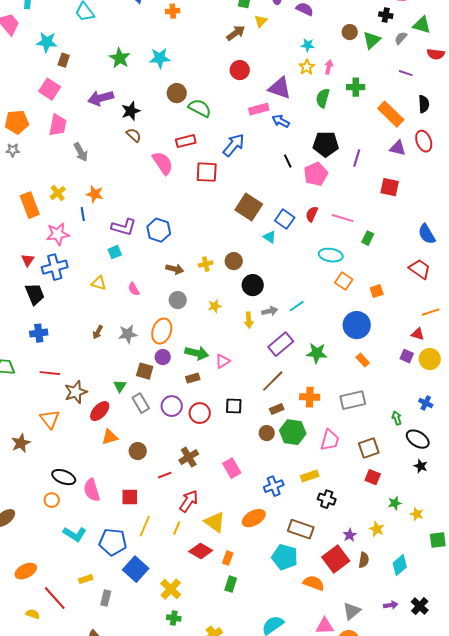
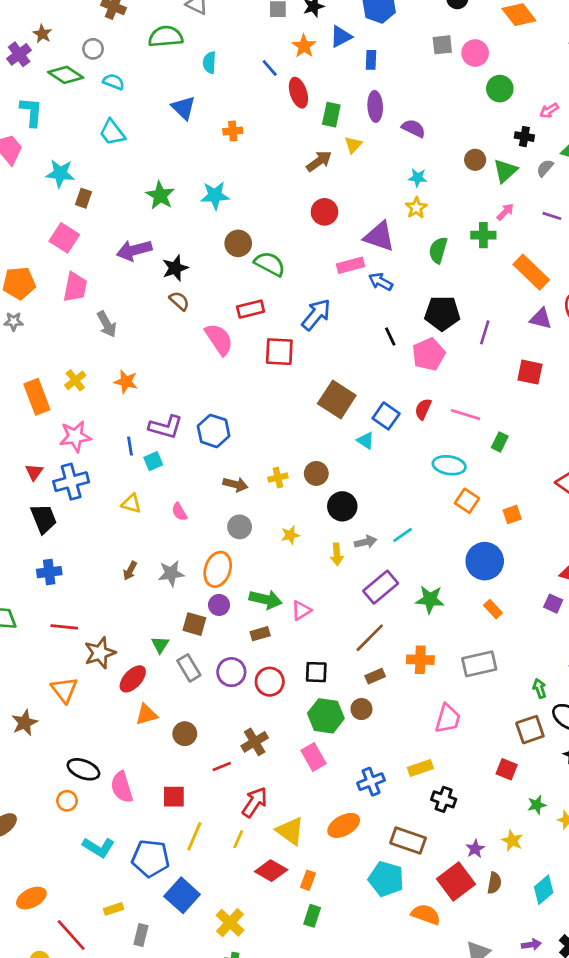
pink arrow: (329, 67) -> (505, 212), moved, turned 32
blue line: (83, 214) -> (130, 446), moved
green hexagon: (293, 432) -> (326, 716), moved
brown square: (369, 448) -> (530, 730), moved

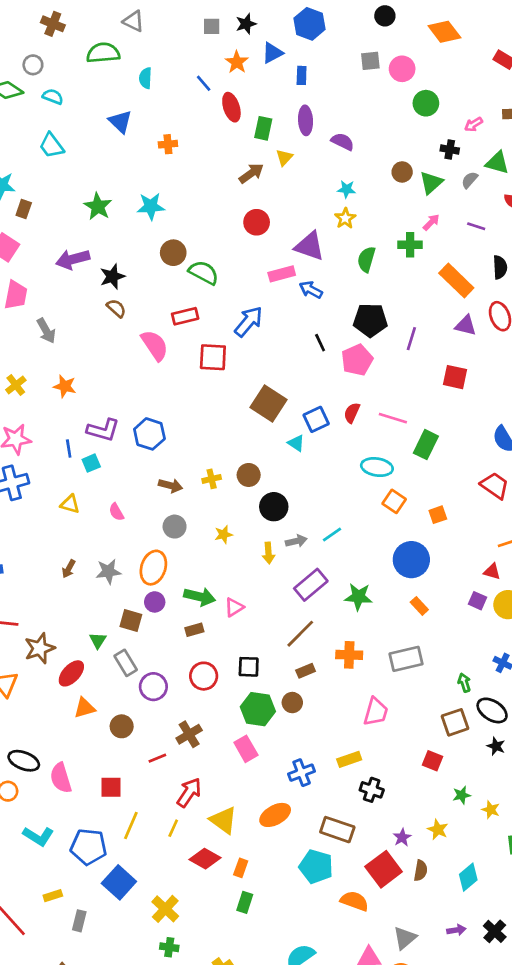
blue square: (386, 416) -> (316, 419), turned 30
green rectangle: (500, 442) -> (426, 445), size x1.5
purple circle: (231, 672) -> (153, 687), moved

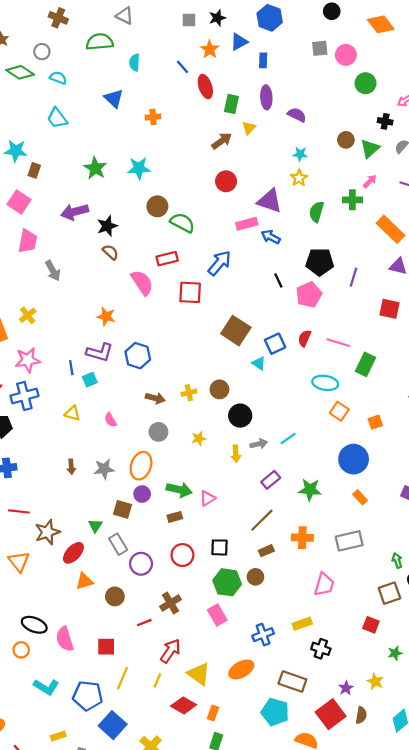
orange star: (65, 386) -> (106, 316), moved
brown arrow: (69, 569) -> (71, 467), turned -32
purple rectangle: (311, 585) -> (271, 480), size x0.7

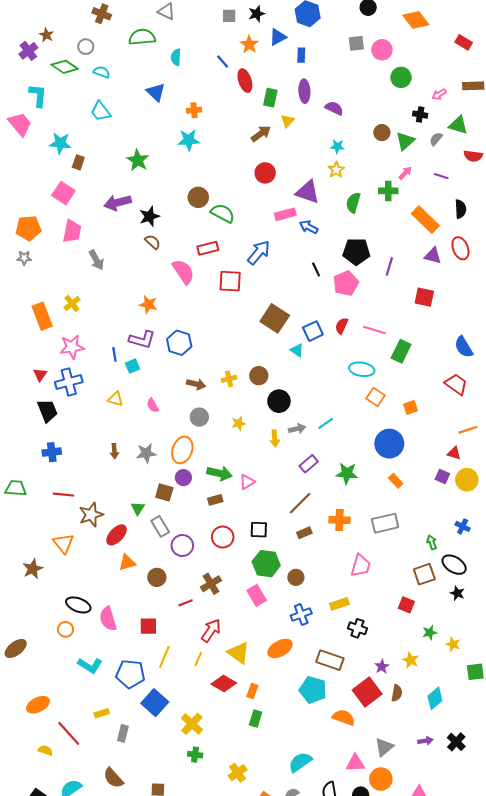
cyan star: (139, 168) -> (189, 140), moved
brown circle: (255, 577) -> (296, 577), moved

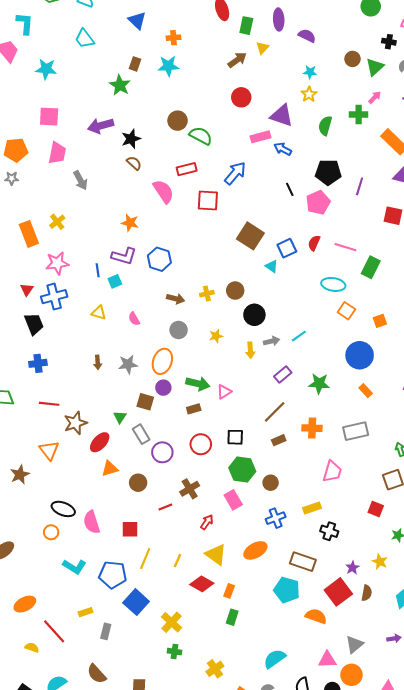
brown rectangle: (78, 162) -> (135, 64), moved
pink square: (63, 193) -> (49, 117), turned -30
red arrow: (211, 630) -> (207, 522), moved, size x0.7

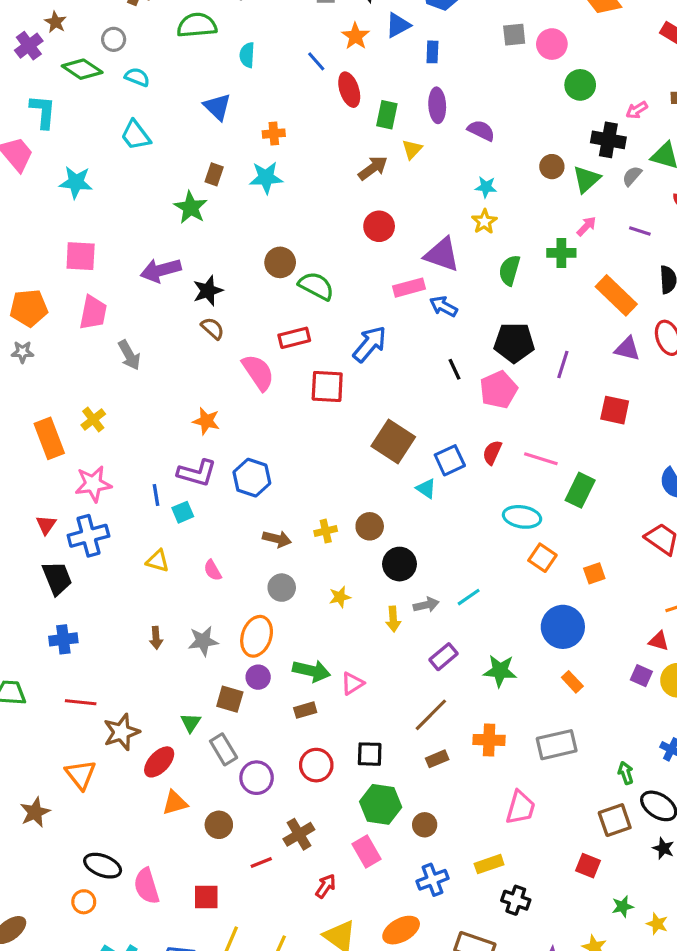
black cross: (389, 42) -> (608, 140), size x1.5

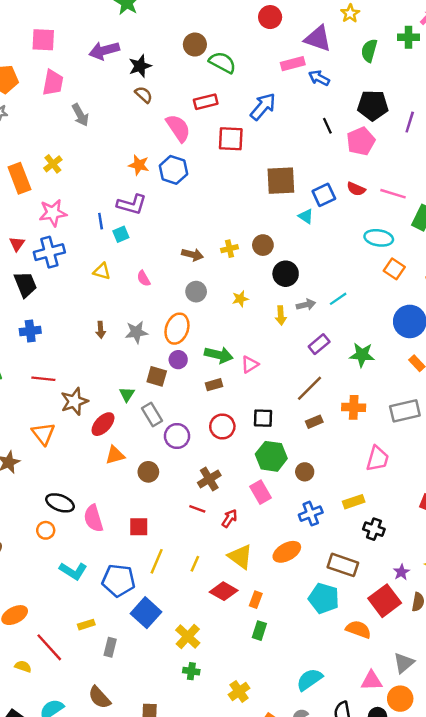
brown square: (393, 441) -> (281, 181), turned -36
red semicircle: (492, 452) -> (356, 189), turned -90
blue hexagon: (252, 478) -> (173, 170), moved
red line: (261, 862) -> (197, 509), moved, turned 42

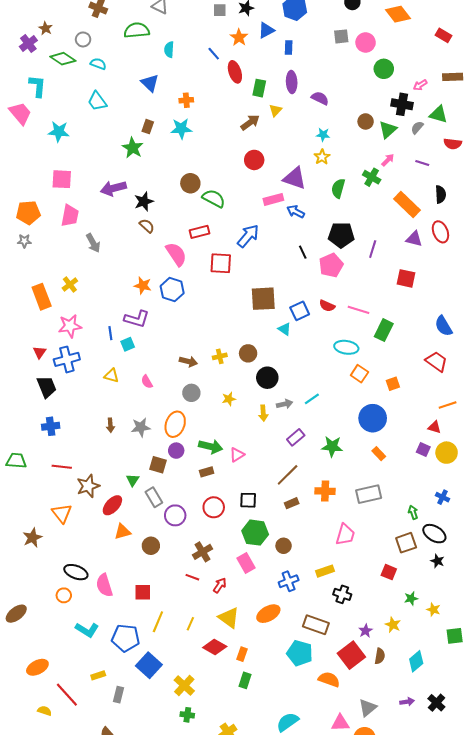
green cross: (409, 37) -> (372, 177), turned 30

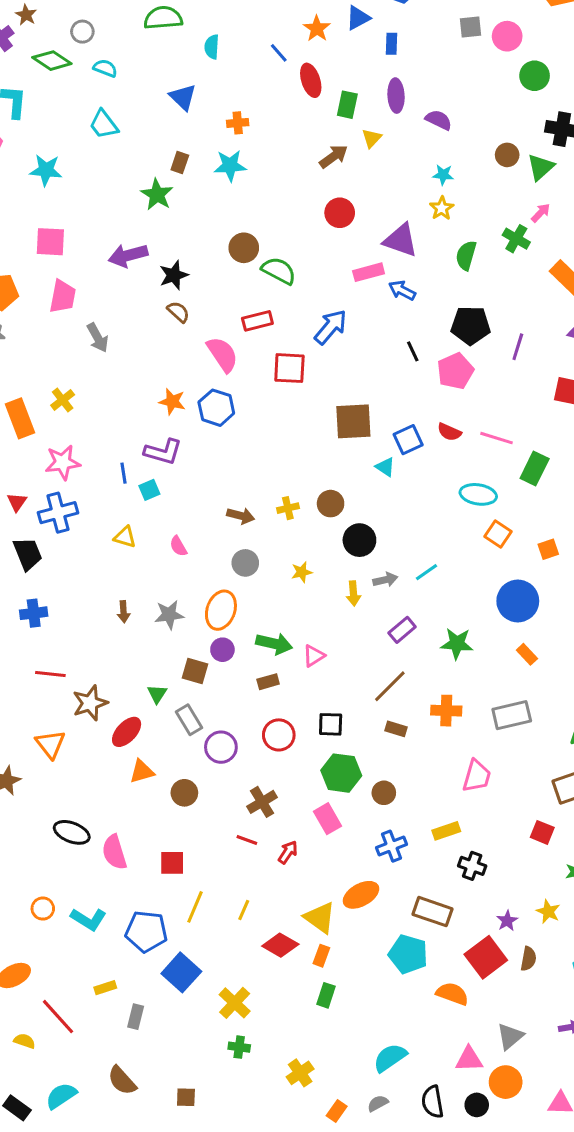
brown rectangle: (292, 503) -> (396, 729), turned 40
orange circle: (64, 595) -> (43, 909), moved
yellow triangle: (229, 618) -> (320, 918), moved

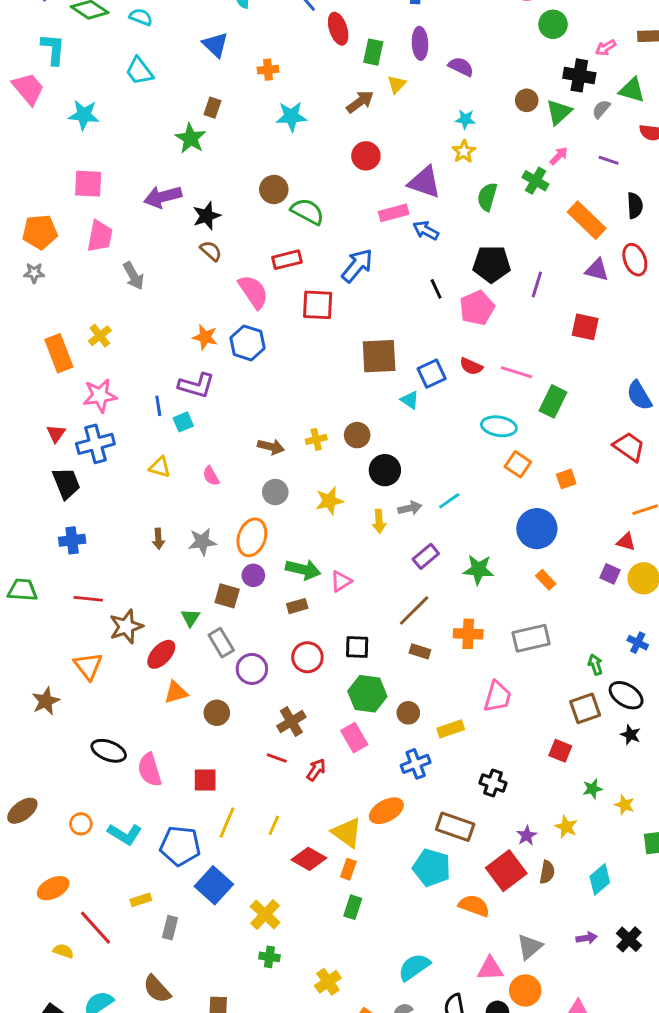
cyan star: (230, 166) -> (291, 116), moved
yellow star: (302, 572) -> (329, 501), size x1.4
yellow rectangle: (446, 831) -> (451, 729), moved

